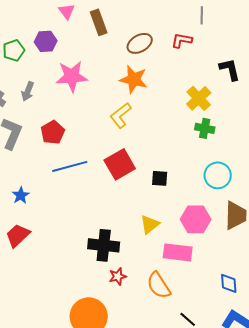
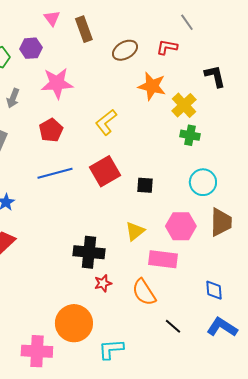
gray line: (202, 15) -> (187, 22), turned -36
orange star: (134, 79) -> (152, 86), moved
red pentagon: (53, 132) -> (51, 130), moved

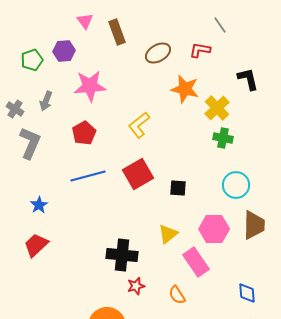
pink rectangle: (163, 259) -> (196, 262), turned 48
orange semicircle: (144, 292) -> (177, 295), size x0.7

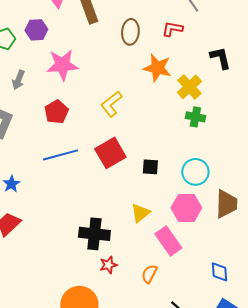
brown ellipse: (158, 53) -> (130, 32), turned -55
cyan circle: (236, 185) -> (195, 172), moved
orange semicircle: (177, 295) -> (149, 274), turned 60

